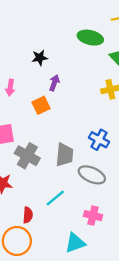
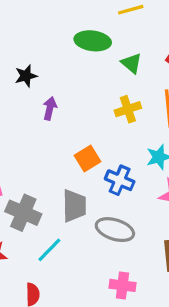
orange square: (41, 105) -> (87, 159), moved
cyan line: (55, 198) -> (49, 250), moved

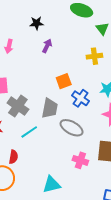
pink cross: (122, 285) -> (80, 160), moved

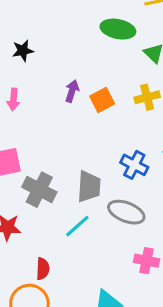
black star: (37, 23) -> (23, 51), moved
orange square: (64, 81) -> (102, 100), moved
cyan line: (29, 132) -> (77, 226), moved

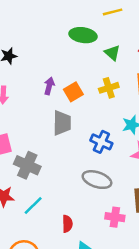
gray trapezoid: (89, 186) -> (62, 123), moved
cyan line: (77, 226) -> (33, 205), moved
red semicircle: (43, 269) -> (67, 224), moved

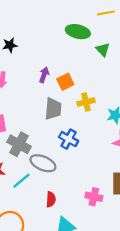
yellow cross: (109, 88) -> (86, 102), moved
blue cross: (101, 142) -> (69, 139), moved
gray ellipse: (97, 180) -> (43, 163), moved

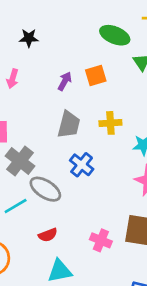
orange square: (65, 82) -> (96, 76), moved
red semicircle: (51, 199) -> (48, 235), turned 56

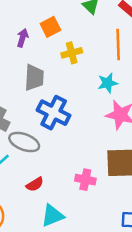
yellow cross: (110, 123) -> (72, 53), moved
blue cross: (82, 165) -> (54, 113), size x1.4

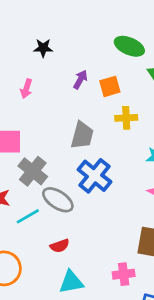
purple arrow: (22, 38) -> (80, 80), moved
pink cross: (85, 180) -> (124, 274), moved, turned -30

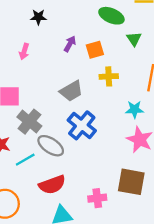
gray trapezoid: (82, 135) -> (71, 91), turned 45
red semicircle: (60, 246) -> (52, 185), size x1.6
pink cross: (124, 274) -> (97, 198), moved

